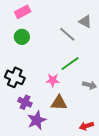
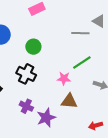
gray line: (67, 34) -> (80, 33), turned -42
green circle: (22, 37) -> (33, 47), moved
purple cross: (25, 102) -> (26, 106), moved

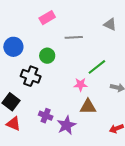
gray line: (80, 33) -> (74, 37), moved
black cross: (26, 74) -> (31, 76), moved

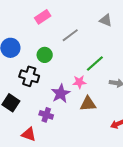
gray line: (74, 37) -> (70, 35), turned -30
red triangle: (13, 124) -> (29, 134), moved
purple star: (66, 125) -> (61, 93), moved

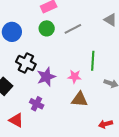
green circle: (45, 55) -> (47, 28), moved
green line: (95, 64) -> (93, 61), turned -54
purple star: (61, 93) -> (46, 77), moved

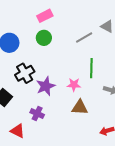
gray line: (73, 29) -> (84, 37), moved
black cross: (26, 63) -> (25, 73), turned 36

